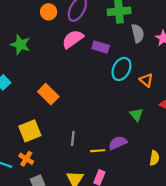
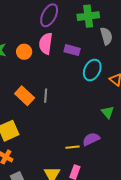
orange circle: (49, 12) -> (24, 52), moved
pink semicircle: (73, 39) -> (46, 44), turned -45
gray line: (73, 138) -> (46, 96), moved

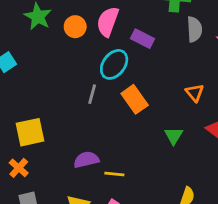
cyan ellipse: (92, 70) -> (114, 64), moved
orange rectangle: (25, 96) -> (135, 99), moved
purple semicircle: (91, 139) -> (86, 160), moved

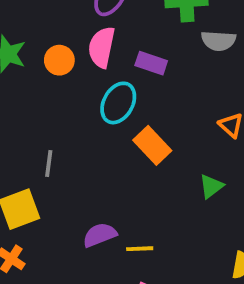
gray semicircle: (194, 29) -> (218, 41), turned 105
gray line: (92, 94) -> (49, 163), moved
green triangle: (174, 136) -> (211, 186), turned 30

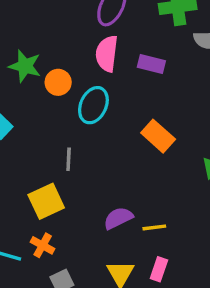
orange circle: (59, 60) -> (58, 82), moved
cyan ellipse: (118, 103) -> (93, 105), moved

